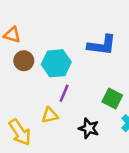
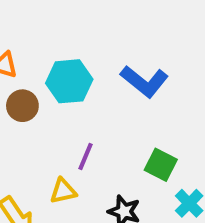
blue L-shape: (102, 45) -> (144, 81), turned 32
cyan hexagon: (56, 63) -> (69, 81), moved

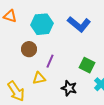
brown circle: (22, 106) -> (29, 49), moved

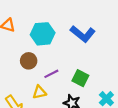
purple line: (50, 61) -> (51, 74), turned 40
green square: (87, 65) -> (80, 78), moved

